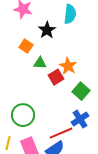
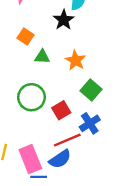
black star: (47, 30) -> (64, 20), moved
red square: (56, 77) -> (61, 110), moved
green circle: (23, 115) -> (31, 97), moved

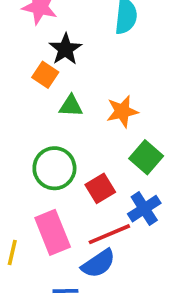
black star: (64, 20) -> (65, 49), moved
orange star: (76, 60) -> (122, 111), turned 30
pink rectangle: (30, 159) -> (53, 232), moved

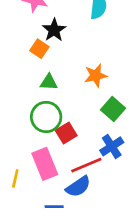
green triangle: (71, 106) -> (49, 82), moved
red square: (100, 188) -> (66, 133), moved

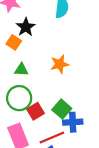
green square: (113, 109) -> (62, 109), moved
blue cross: (112, 146) -> (73, 122), turned 30

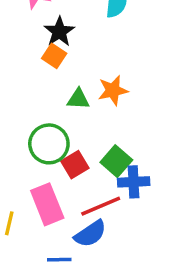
orange square: (14, 42) -> (54, 56), moved
green triangle: (21, 70) -> (78, 99), moved

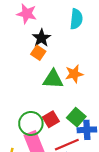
green triangle: (78, 99) -> (53, 79), size x1.5
green circle: (49, 144) -> (31, 123), moved

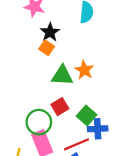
orange star: (74, 74) -> (84, 70), turned -30
red square: (51, 119) -> (60, 107), moved

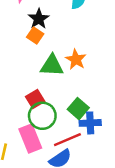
red square: (60, 107) -> (35, 99), moved
green circle: (39, 122) -> (42, 116), moved

